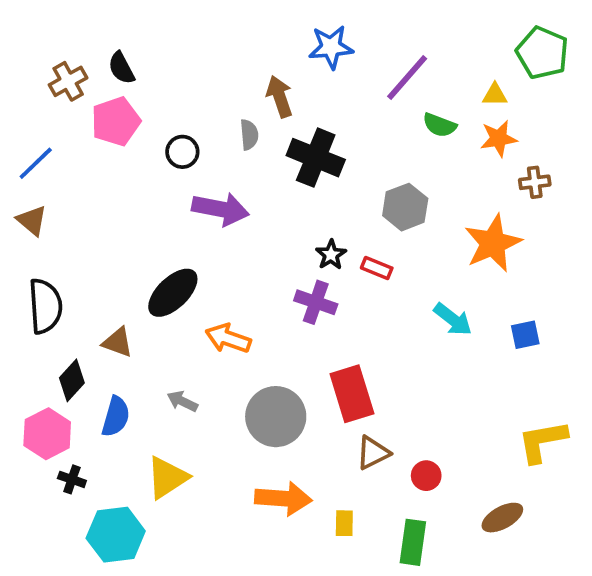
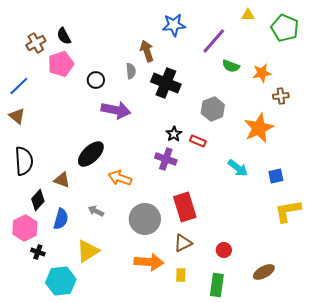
yellow triangle: (495, 95) -> (248, 15), moved
yellow L-shape: (542, 441) -> (288, 211), moved
brown triangle: (373, 453) -> (183, 243), moved

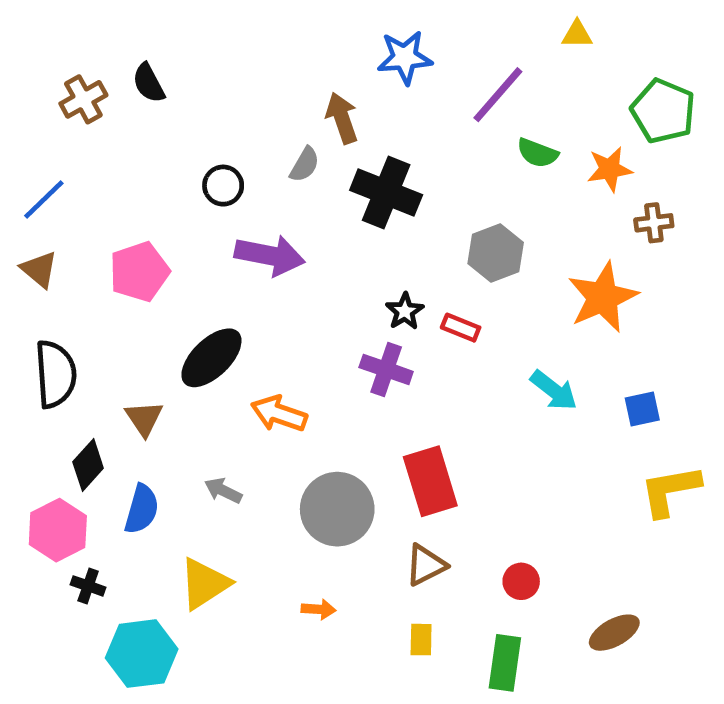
green pentagon: (285, 28) -> (663, 111), moved
pink pentagon: (61, 64) -> (139, 272), moved
gray semicircle: (131, 71) -> (305, 165), turned 35
brown triangle: (62, 180) -> (144, 418), turned 36
orange arrow: (149, 262) -> (319, 609), moved, size x0.5

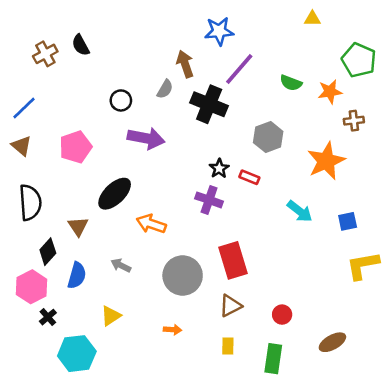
purple line: (498, 95) -> (239, 69), moved
yellow triangle: (204, 584) -> (111, 316), size x0.7
black cross: (88, 586) -> (48, 317), turned 30

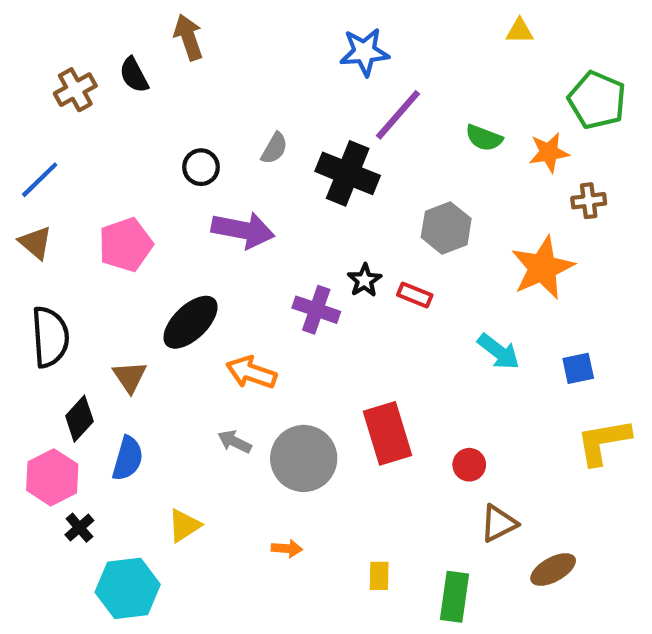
brown arrow: (185, 64) -> (188, 37), moved
purple cross: (209, 200) -> (316, 310), moved
gray arrow: (121, 265) -> (235, 442), moved
brown triangle: (230, 306) -> (499, 523), moved
red circle: (282, 315) -> (469, 465), moved

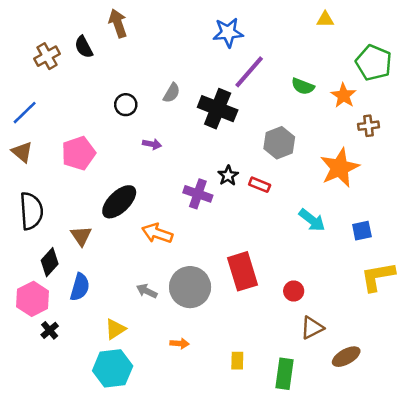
orange star: (549, 153) -> (344, 96), turned -30
purple arrow: (243, 230) -> (152, 144), size x0.5
gray arrow: (235, 442) -> (147, 291), moved
cyan hexagon: (128, 588) -> (113, 368), moved

